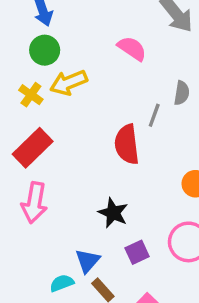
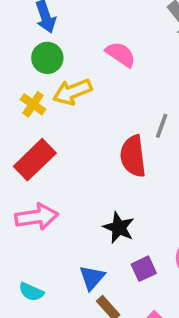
pink semicircle: (132, 48) -> (121, 54), moved
pink arrow: (34, 203) -> (37, 217), turned -108
cyan semicircle: (62, 283) -> (31, 292), moved, turned -135

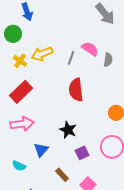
pink semicircle: (121, 54) -> (90, 49), moved
green circle: (47, 58) -> (13, 34), moved
gray line: (162, 126) -> (71, 58), moved
blue triangle: (92, 278) -> (41, 150), moved

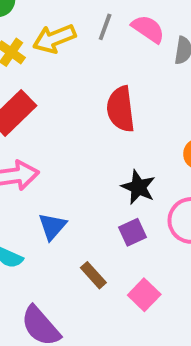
gray line: (71, 58) -> (105, 27), moved
black star: (68, 130) -> (138, 187), moved

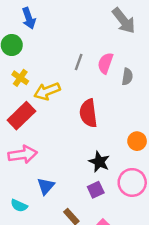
pink semicircle: (148, 29) -> (105, 63), turned -105
yellow arrow: (54, 39) -> (47, 91), moved

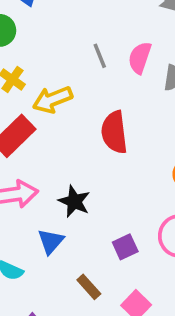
gray line: (79, 62) -> (100, 56), turned -42
black star: (99, 162) -> (74, 201), moved

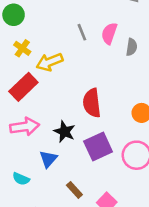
red semicircle: (114, 132) -> (92, 103), moved
purple square: (125, 247) -> (98, 146), moved, size x1.6

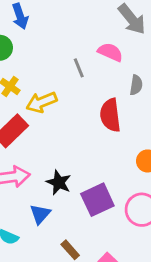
pink semicircle: (109, 33) -> (110, 52), moved, turned 95
red semicircle: (92, 103) -> (110, 115), moved

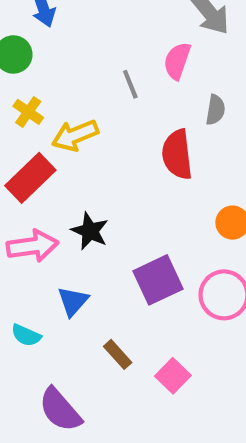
pink semicircle: (110, 52) -> (177, 61), turned -95
black star: (59, 182) -> (90, 231), moved

